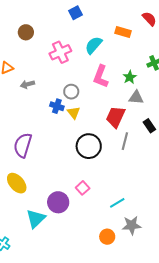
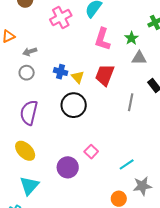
gray circle: (71, 92) -> (27, 73), moved
red trapezoid: (116, 117) -> (105, 75), moved
black circle: (89, 146) -> (74, 105), moved
cyan triangle: (36, 219) -> (29, 186), moved

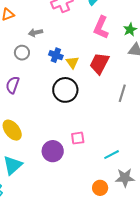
gray arrow: (30, 52) -> (36, 33), moved
purple semicircle: (29, 113) -> (13, 85), moved, size x0.7
pink square: (91, 152) -> (78, 138), turned 32

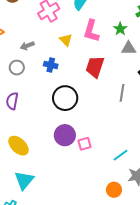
yellow triangle: (72, 62) -> (66, 40), moved
purple circle: (53, 151) -> (65, 135), moved

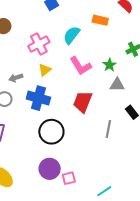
pink L-shape: (91, 31) -> (81, 66), turned -50
yellow triangle: (66, 40) -> (45, 70), moved, turned 32
blue cross: (51, 65) -> (38, 98), size x1.6

